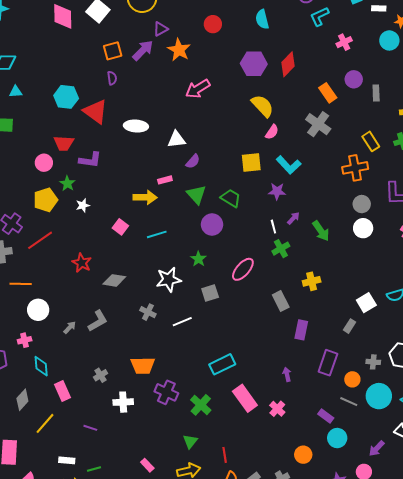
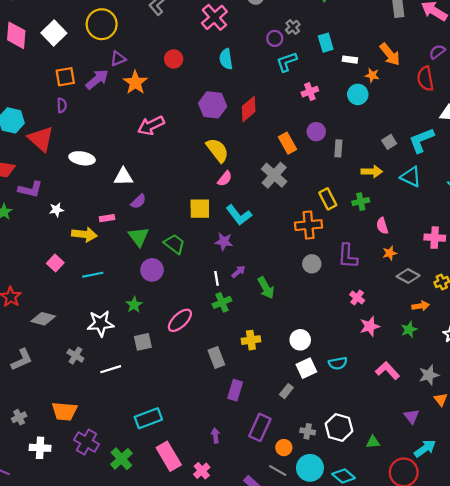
white star: (83, 205) -> (56, 210), moved
white circle: (363, 228) -> (300, 340), moved

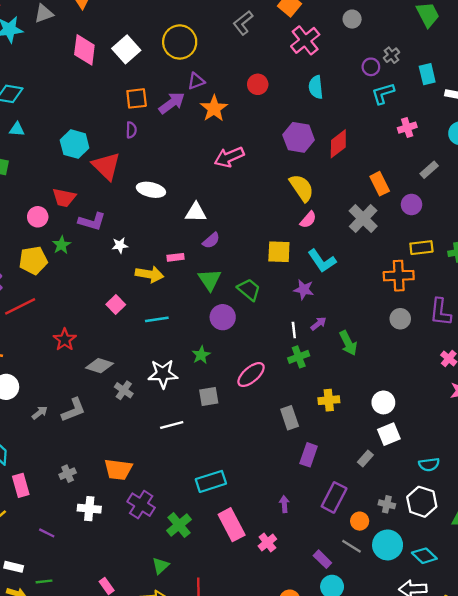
purple circle: (316, 132) -> (411, 205), moved
gray rectangle: (338, 148) -> (429, 170), moved, turned 42
yellow rectangle: (328, 199) -> (421, 248), turned -72
gray cross: (75, 356) -> (124, 390), moved
cyan semicircle: (338, 363) -> (429, 464), moved

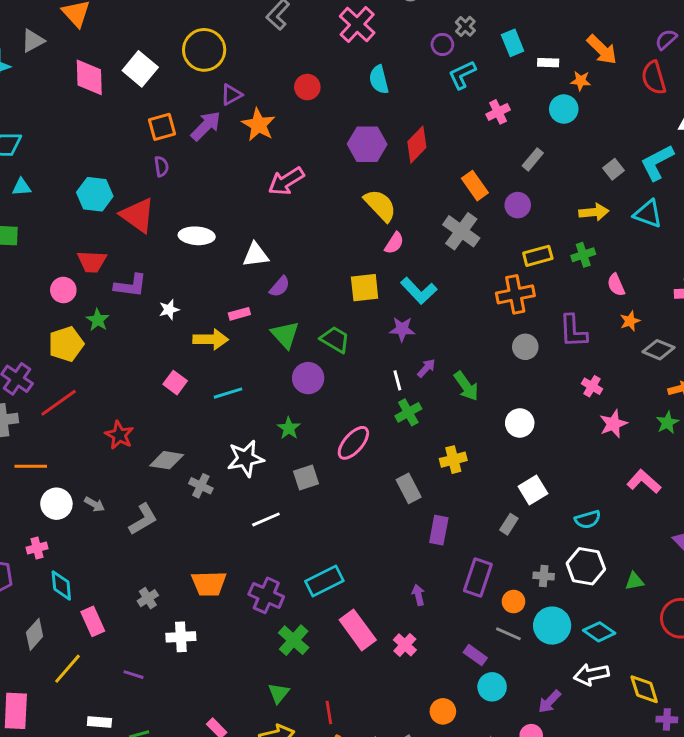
white circle: (383, 402) -> (520, 423), moved
gray arrow: (40, 413) -> (95, 504), moved, turned 77
purple cross: (141, 505) -> (266, 595), moved

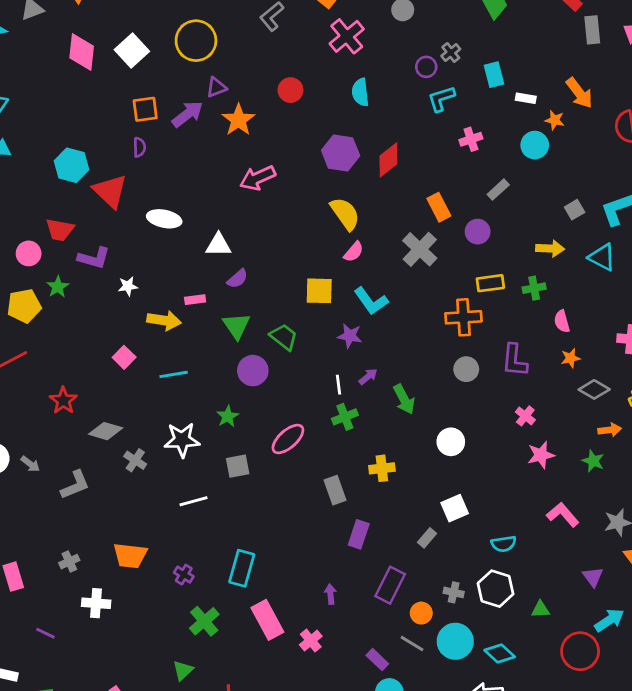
green star: (667, 423) -> (593, 461), turned -30
cyan rectangle: (324, 581) -> (242, 568), turned -56
purple cross: (266, 595) -> (184, 575), size x0.6

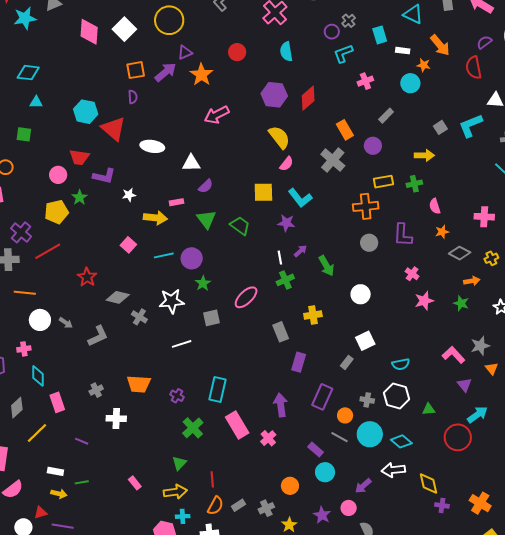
cyan triangle: (602, 257) -> (413, 14), moved
purple circle: (253, 371) -> (192, 258), moved
pink L-shape: (563, 515) -> (454, 355), moved
purple arrow: (330, 594) -> (281, 405), size x1.6

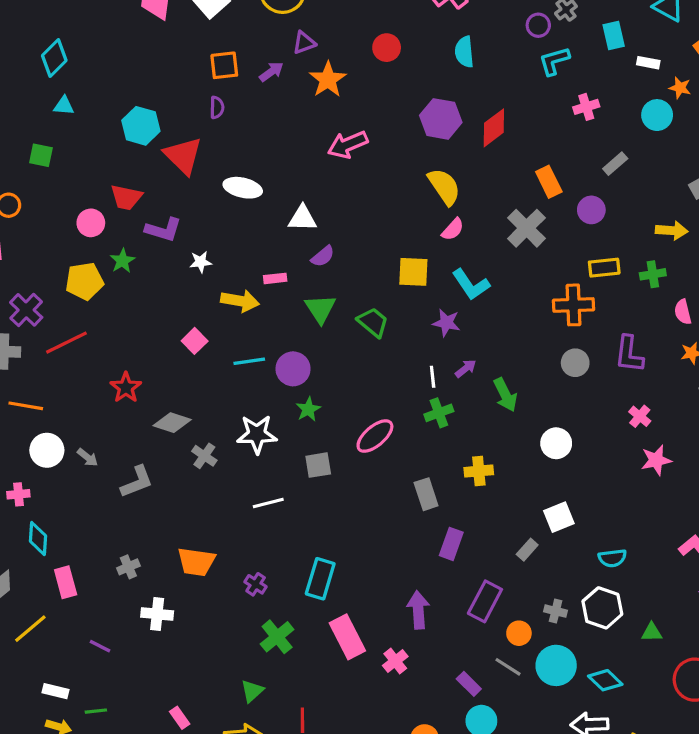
purple arrow: (166, 72) -> (271, 72), size x0.7
cyan diamond: (28, 73) -> (54, 58), turned -55

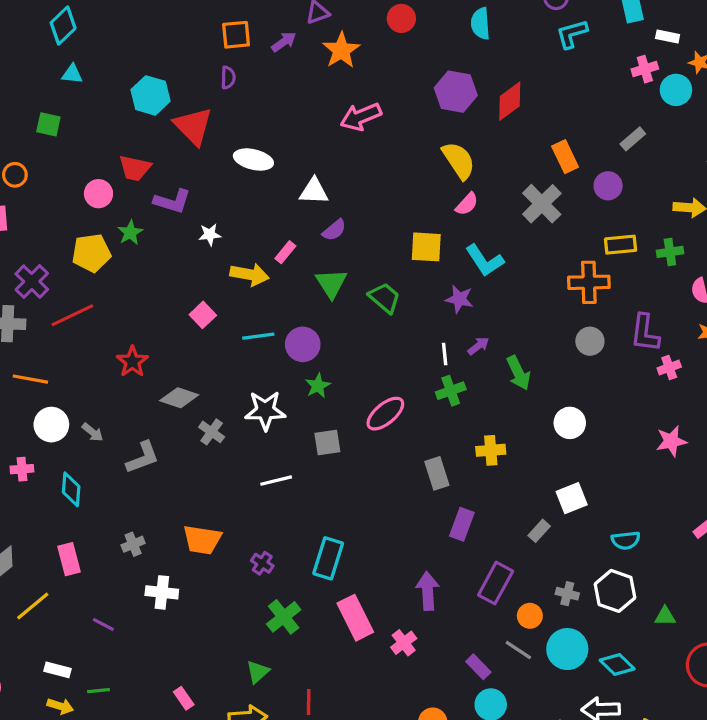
pink cross: (586, 107) -> (645, 69), moved
pink rectangle: (275, 278) -> (285, 252), turned -45
pink cross: (640, 416) -> (669, 368), moved, turned 30
cyan diamond: (38, 539) -> (71, 489), moved

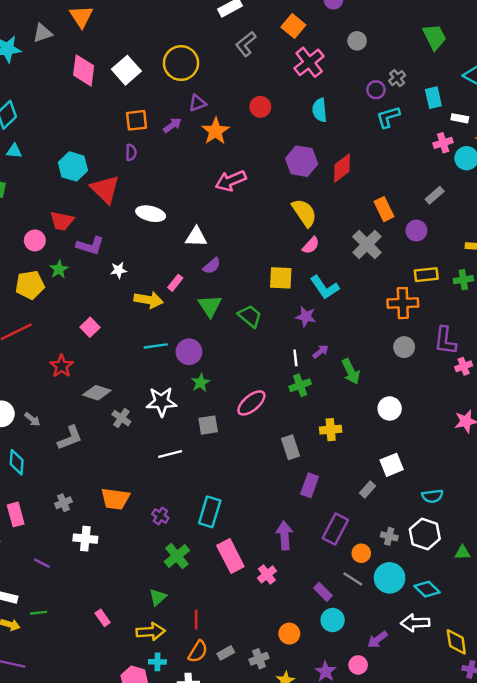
pink square: (203, 315) -> (90, 327), moved

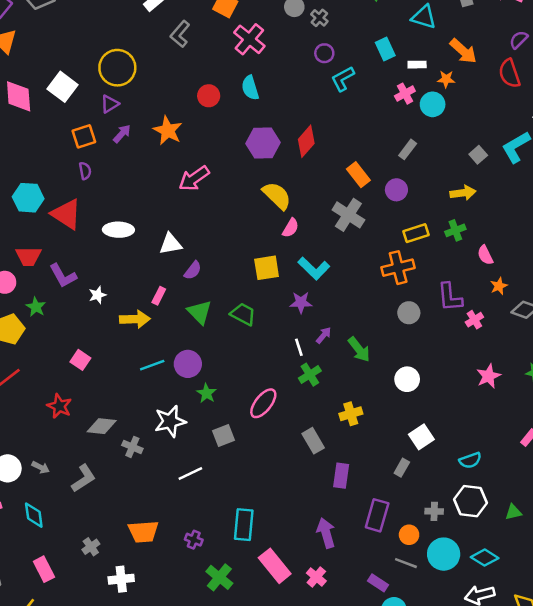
gray cross: (397, 78) -> (319, 18), moved
purple triangle: (197, 103) -> (110, 104), moved
cyan semicircle: (320, 110) -> (250, 88), moved
purple L-shape: (90, 246) -> (63, 276), turned 56

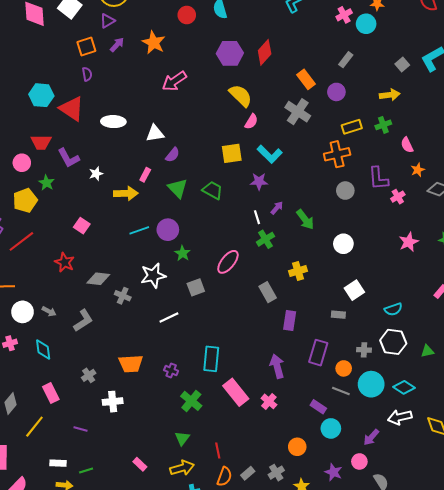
gray rectangle: (402, 468) -> (338, 315), turned 64

